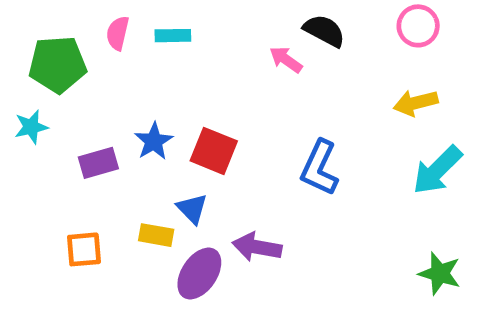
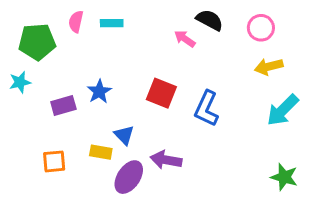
pink circle: (418, 26) -> (261, 28), moved
red square: (214, 151) -> (161, 93), moved

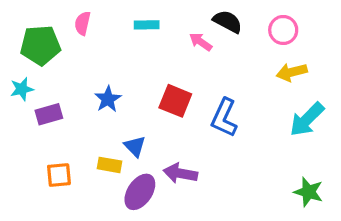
cyan rectangle: (112, 23) -> (147, 25), moved
purple rectangle: (63, 106) -> (49, 114), moved

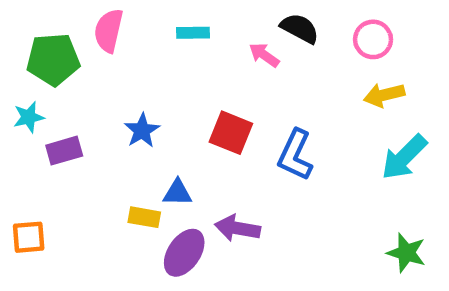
pink semicircle: (83, 23) -> (109, 31), size x1.4
blue triangle: (135, 146) -> (177, 193), turned -45
orange square: (59, 175) -> (29, 237), moved

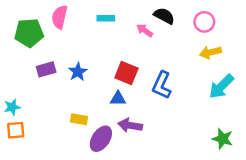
cyan star: (29, 117) -> (12, 107), moved
purple rectangle: (64, 151) -> (46, 69), moved
blue triangle: (177, 193) -> (118, 99), moved

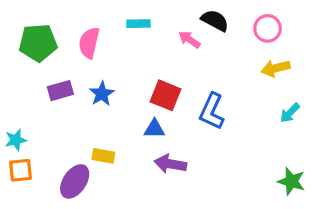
pink semicircle: (60, 17) -> (89, 43), moved
cyan arrow: (221, 86) -> (290, 113), size x0.6
purple ellipse: (101, 139) -> (75, 181), moved

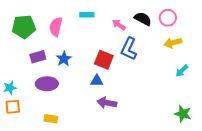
black semicircle: (215, 20) -> (143, 19), moved
blue L-shape: (212, 111) -> (129, 49), moved
yellow rectangle: (103, 156) -> (51, 119), moved
purple ellipse: (75, 181) -> (47, 84), moved, turned 55

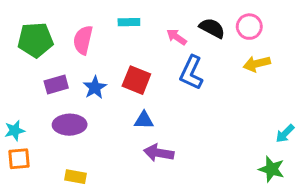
red square: (104, 60) -> (136, 80), moved
cyan arrow: (182, 71) -> (285, 134), moved

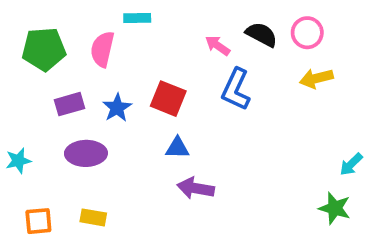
cyan rectangle: (129, 22) -> (137, 18), moved
orange square: (19, 159) -> (38, 221), moved

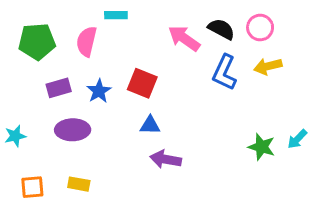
pink arrow: (218, 45) -> (184, 38), size x1.5
blue L-shape: (236, 89) -> (224, 72), moved
green star: (335, 208) -> (262, 147), moved

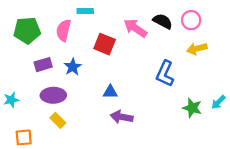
blue L-shape: (224, 72) -> (165, 74), moved
red square: (142, 83) -> (105, 44), moved
yellow rectangle: (79, 184) -> (58, 120), moved, turned 35

